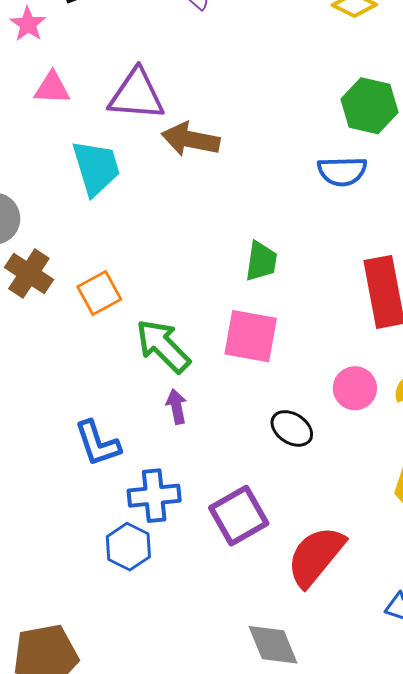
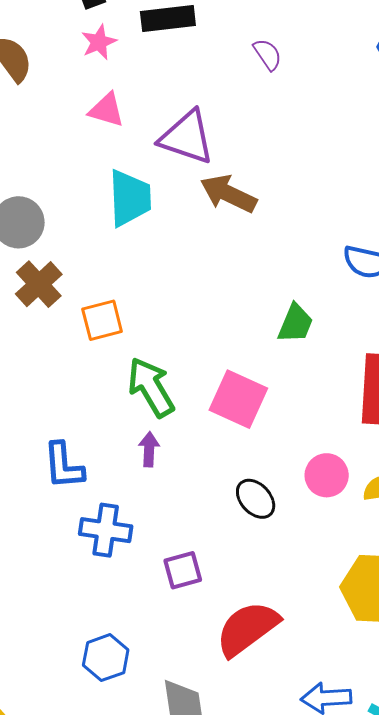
green trapezoid: (261, 261) -> (295, 323), moved
purple square: (239, 516) -> (183, 570), size x0.7
blue hexagon: (128, 547) -> (106, 658), moved

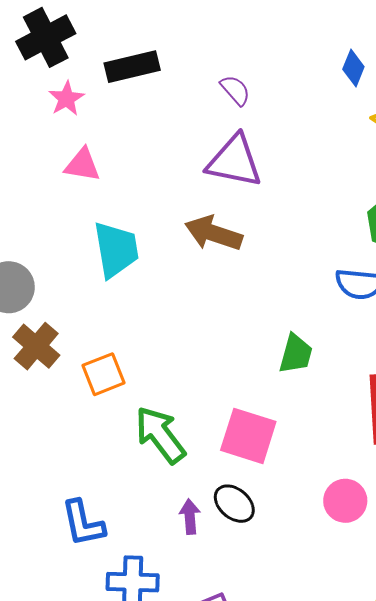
purple triangle: (187, 137) -> (234, 161), moved
purple arrow: (149, 449) -> (190, 517), moved
black ellipse: (256, 499) -> (234, 504), moved

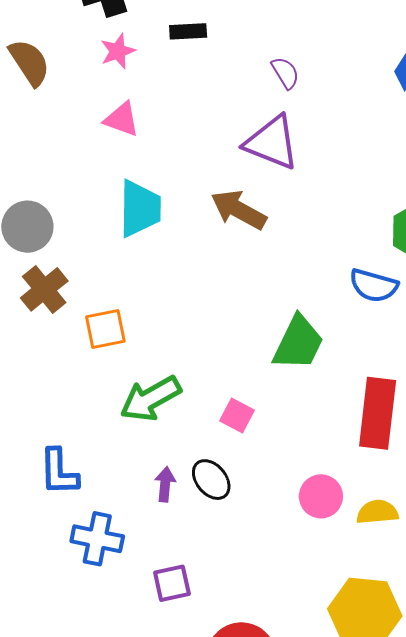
black rectangle: (132, 67) -> (188, 31), size x0.7
green trapezoid: (296, 354) -> (298, 343), size x1.4
green arrow: (160, 435) -> (150, 399), turned -92
pink square: (248, 436) -> (237, 415), size x0.6

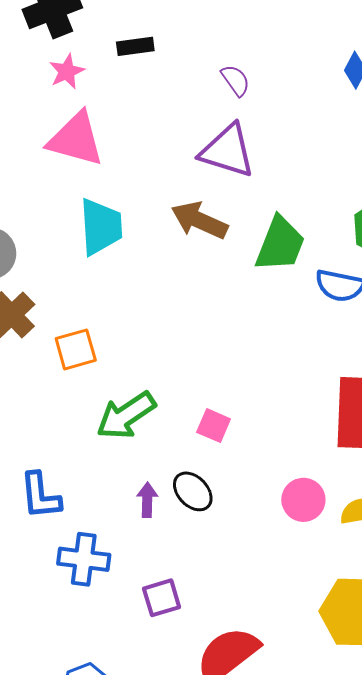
pink triangle: (122, 119) -> (76, 139), size x1.6
green trapezoid: (298, 343) -> (280, 244), moved

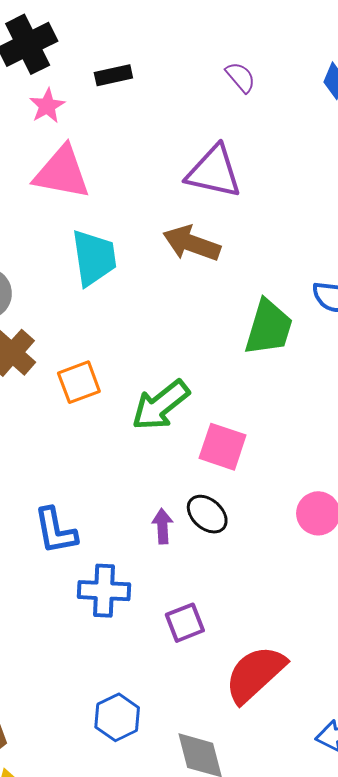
purple semicircle: (236, 80) -> (241, 77), moved
green trapezoid: (280, 244) -> (269, 328), moved
green arrow: (126, 415) -> (161, 405), moved
pink square: (214, 426) -> (223, 447), size x1.4

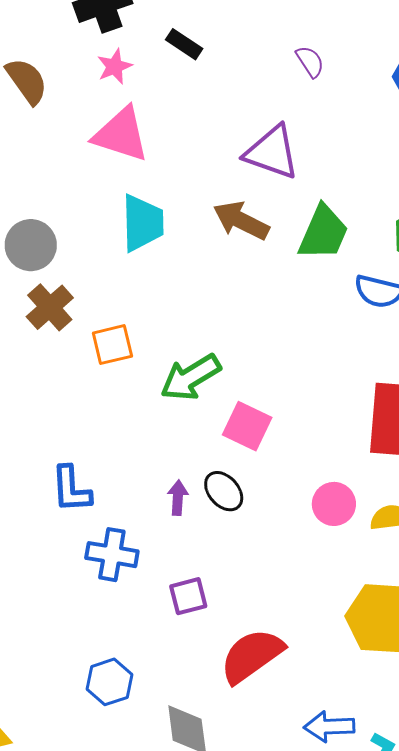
black rectangle: (113, 75) -> (184, 44), turned 39
green trapezoid: (269, 328) -> (323, 233), moved

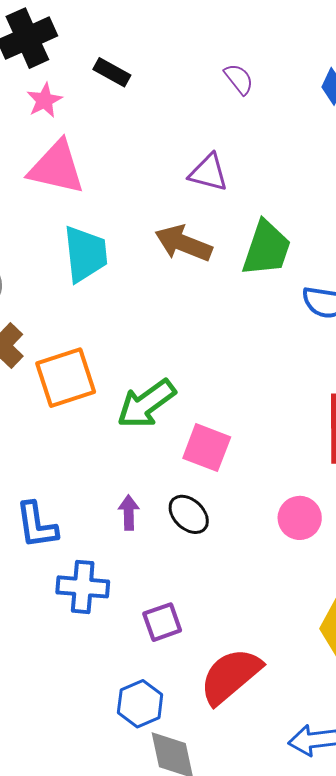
purple triangle: (272, 152) -> (208, 173), size x0.7
orange square: (112, 345) -> (66, 378), size x1.4
purple arrow: (178, 498) -> (129, 513), moved
blue hexagon: (110, 682) -> (140, 704), moved

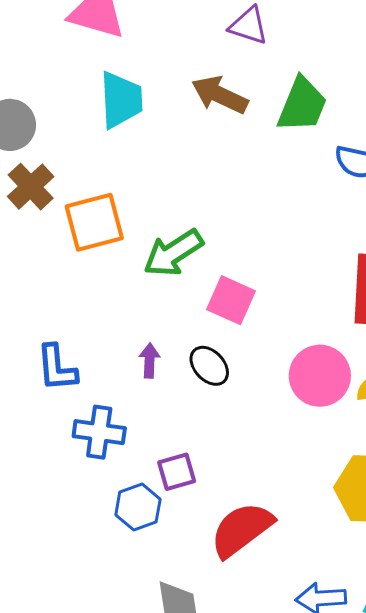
pink circle: (300, 518) -> (320, 376), size x1.4
blue hexagon: (140, 704) -> (138, 507), moved

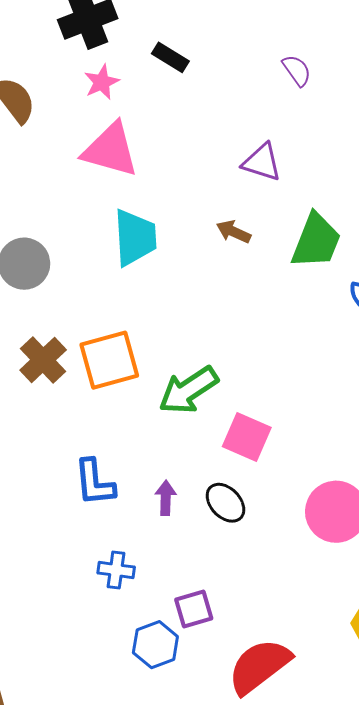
brown arrow: (220, 95) -> (234, 232), size x0.6
brown cross: (31, 187) -> (43, 360), moved
blue L-shape: (57, 368) -> (94, 482), moved
blue cross: (99, 432) -> (116, 570), size x0.7

